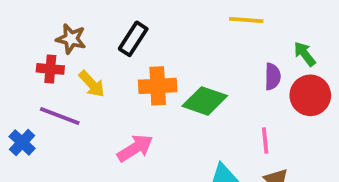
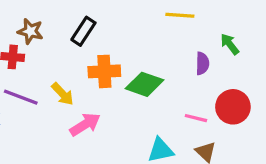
yellow arrow: (92, 84) -> (63, 94), moved
red circle: (310, 95) -> (233, 107), moved
pink line: (265, 141) -> (196, 118), turned -70

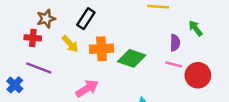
brown star: (30, 31) -> (46, 19), turned -30
yellow arrow: (63, 94) -> (70, 44), moved
pink line: (196, 118) -> (174, 64), moved

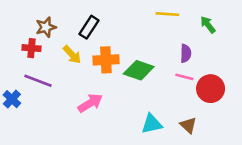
green arrow: (195, 28) -> (208, 25), moved

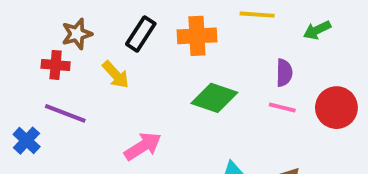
green arrow: (208, 25) -> (317, 30), turned -78
orange cross: (106, 60) -> (197, 36), moved
red circle: (211, 89) -> (336, 108), moved

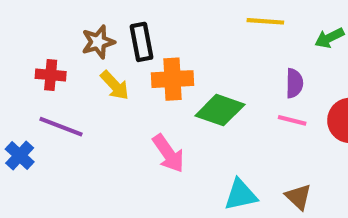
brown star: (77, 34) -> (98, 42), moved
black rectangle: (141, 34) -> (142, 42), turned -44
orange cross: (197, 36) -> (172, 79), moved
pink arrow: (143, 146) -> (168, 153), moved, turned 87

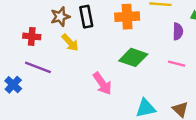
orange cross: (172, 79) -> (127, 17), moved
purple semicircle: (294, 83) -> (178, 31), moved

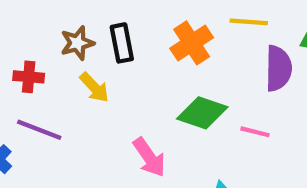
orange cross: (127, 17) -> (192, 43), turned -30
purple semicircle: (178, 31) -> (278, 68), size x1.5
pink line: (177, 64) -> (255, 132), moved

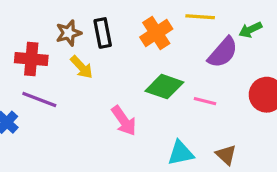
purple semicircle: (278, 68) -> (223, 52), turned 40
red cross: (29, 77) -> (31, 59), size x1.4

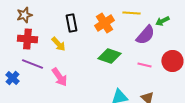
brown star: (69, 33) -> (24, 15), moved
pink line: (205, 101) -> (144, 65), moved
pink arrow: (124, 121) -> (59, 77), moved

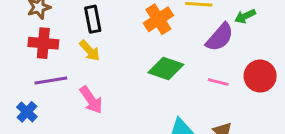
black rectangle: (71, 23) -> (93, 19), moved
purple line: (32, 64) -> (51, 81), turned -30
blue cross: (12, 78) -> (27, 112), moved

